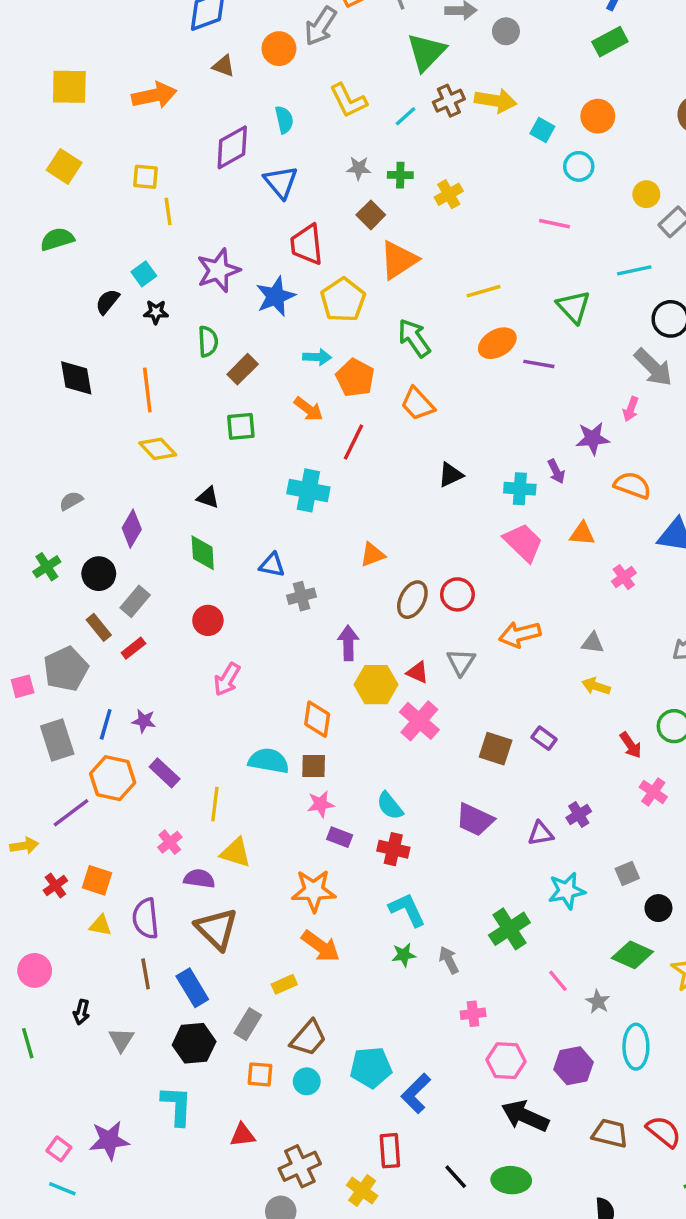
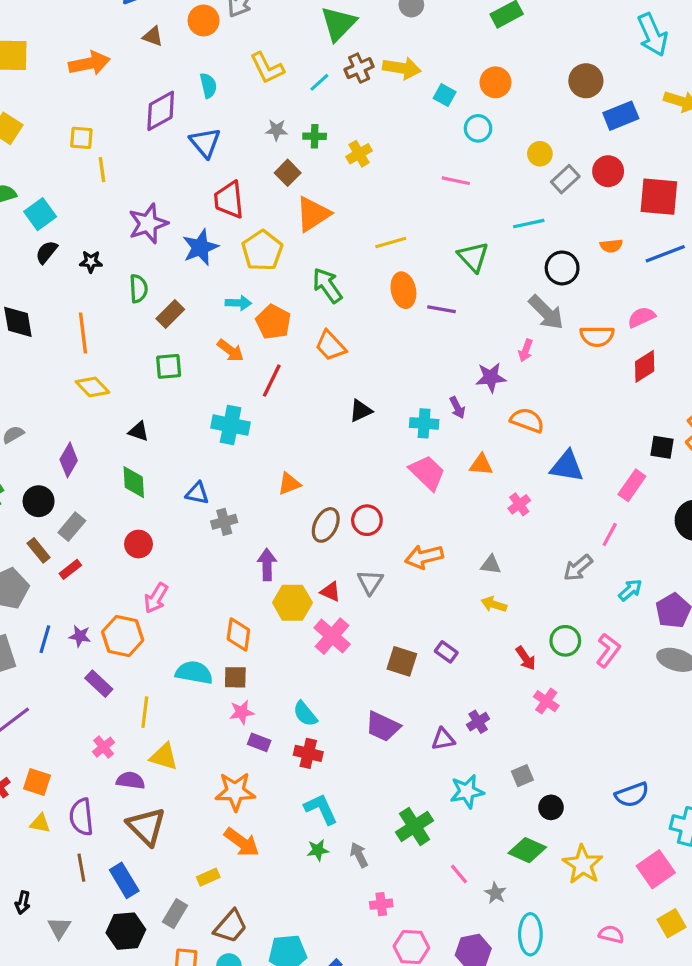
cyan square: (144, 274) -> (40, 214), moved, size x1.4
orange ellipse: (497, 343) -> (403, 290), turned -72
orange hexagon: (113, 778) -> (123, 636), moved

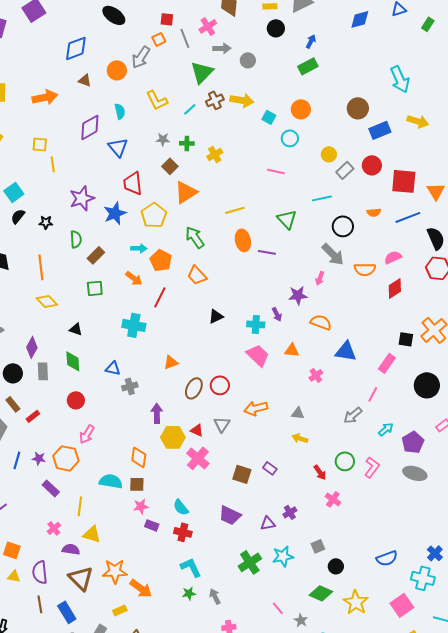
gray rectangle: (72, 527) -> (43, 371), moved, turned -42
orange star: (235, 792) -> (115, 571), moved
green cross: (415, 826) -> (250, 562), moved

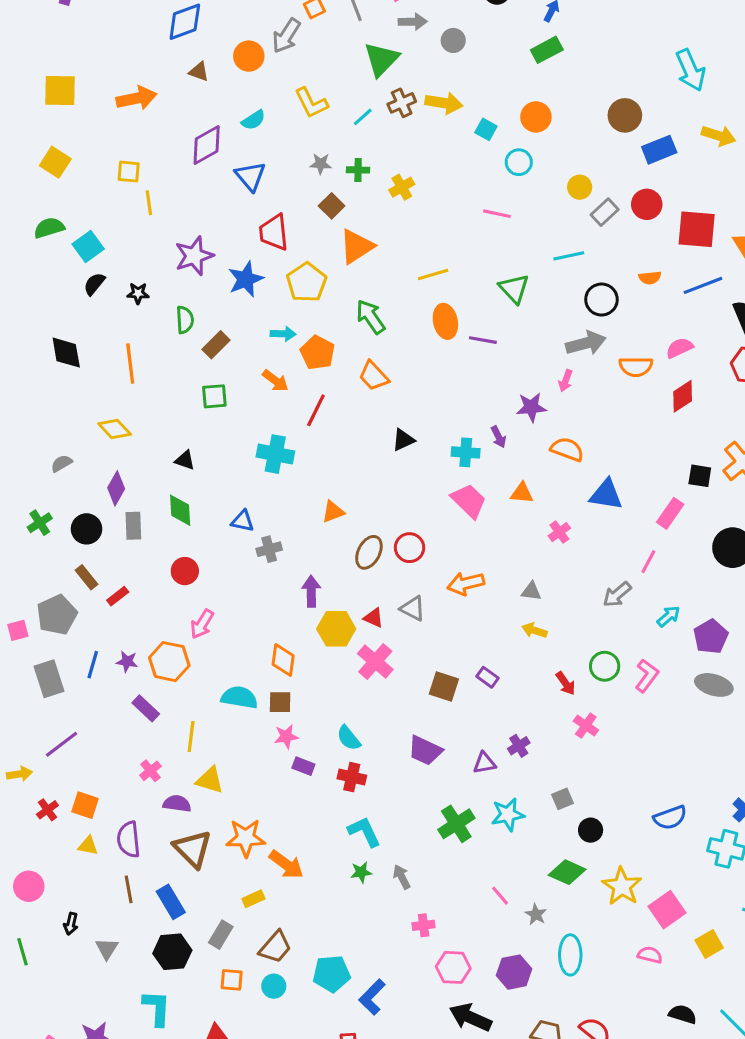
cyan semicircle: (120, 111) -> (253, 120), turned 70
gray arrow: (333, 254) -> (586, 343), turned -60
yellow diamond: (47, 301) -> (115, 429), moved
gray triangle: (222, 424) -> (413, 608), turned -36
pink square: (402, 605) -> (667, 910), moved

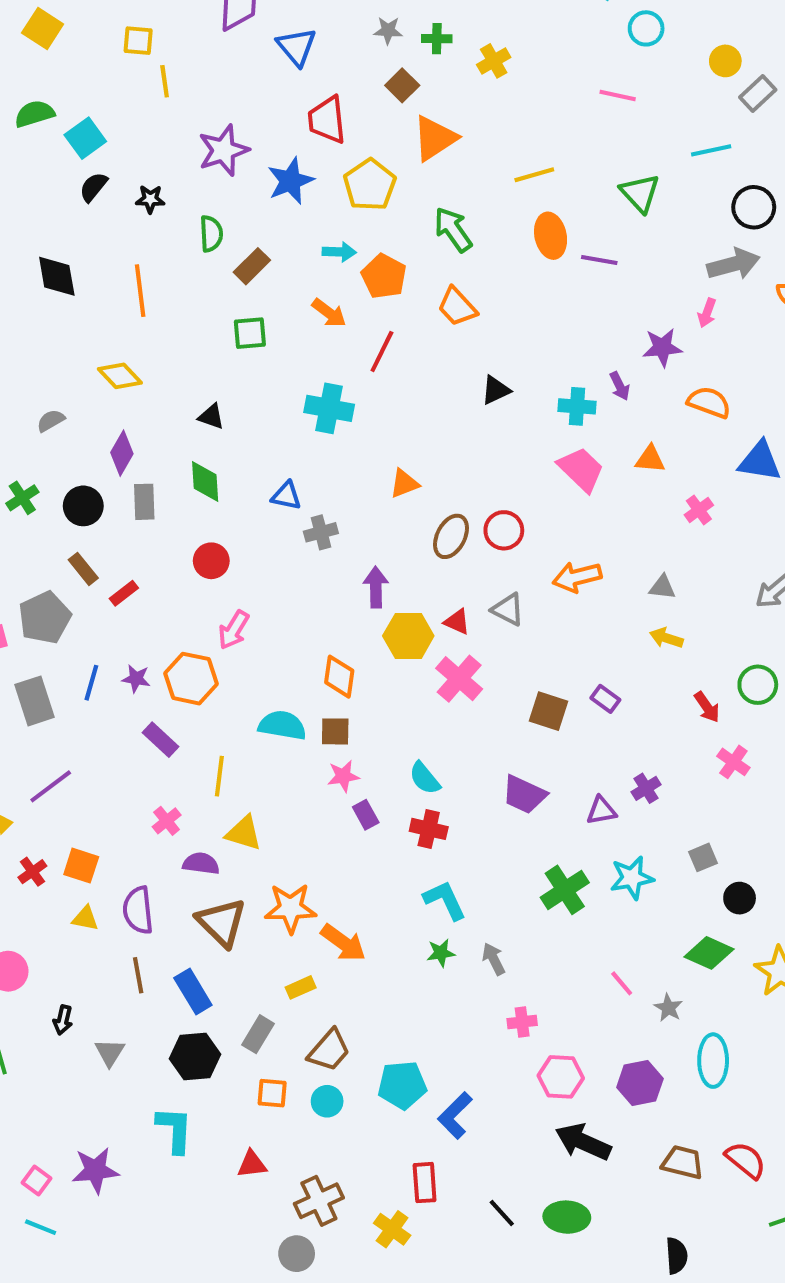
purple rectangle: (303, 766) -> (366, 815), turned 40

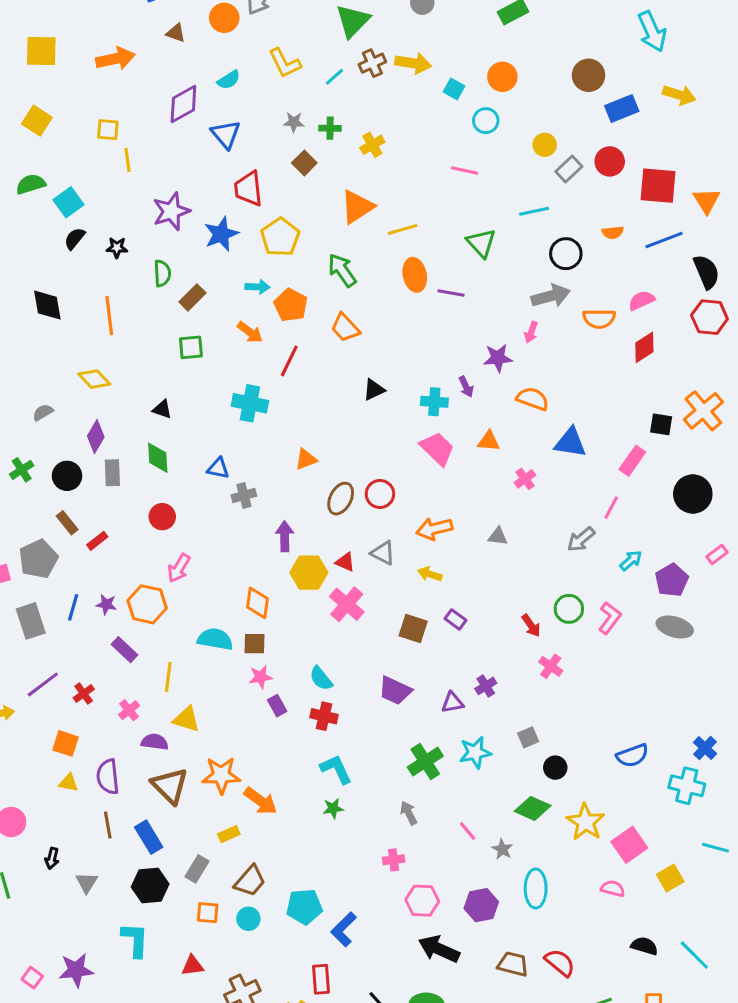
orange triangle: (435, 138) -> (357, 207), moved
yellow arrow: (666, 638) -> (430, 574), moved
red cross: (32, 872) -> (84, 694), moved
gray arrow: (494, 959) -> (409, 813), moved

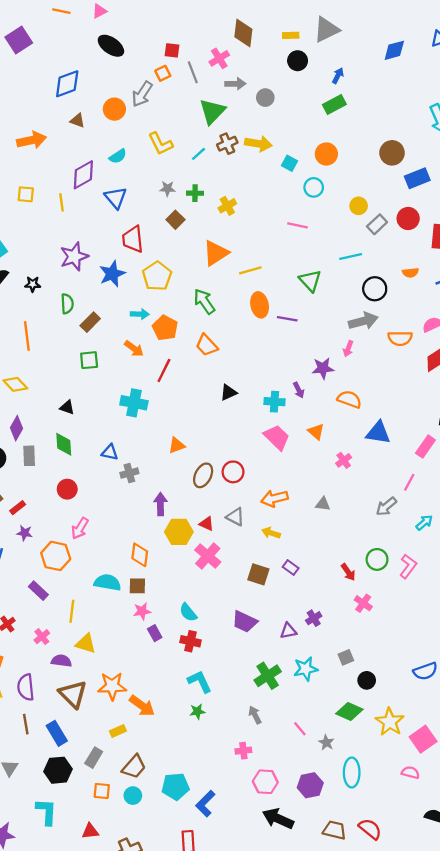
yellow line: (127, 160) -> (61, 202), moved
orange triangle: (489, 441) -> (316, 432), turned 36
purple star: (106, 604) -> (25, 533), moved

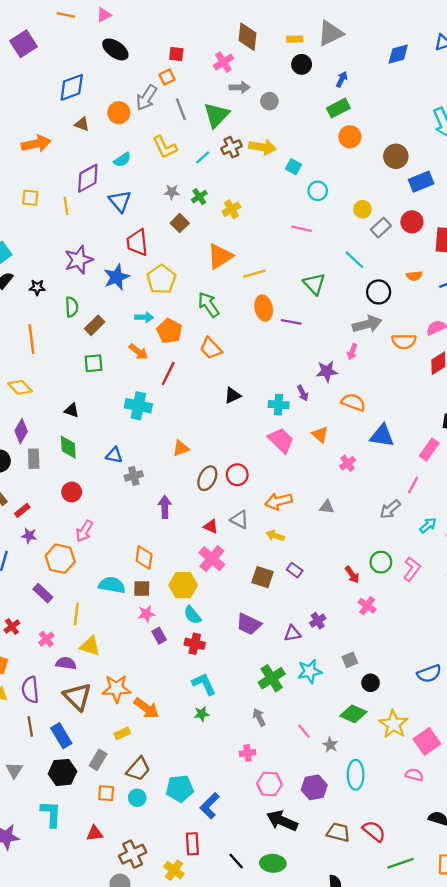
gray line: (193, 72) -> (181, 109), moved
orange circle: (326, 154) -> (350, 137), moved
green cross: (195, 193) -> (199, 197), turned -35
cyan line: (351, 257) -> (354, 260), turned 55
yellow hexagon: (179, 532) -> (183, 585), moved

